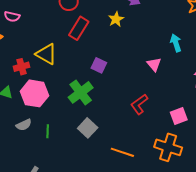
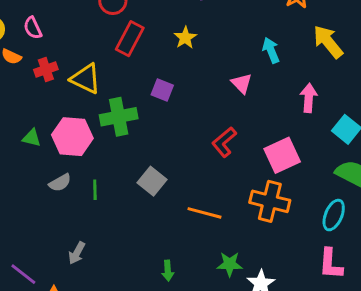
pink semicircle: (12, 16) -> (33, 28), turned 56
yellow star: (116, 19) -> (185, 38), moved
red cross: (22, 67) -> (46, 70), moved
green cross: (81, 92) -> (119, 117), moved, turned 30
pink square: (179, 116) -> (282, 155), size x1.4

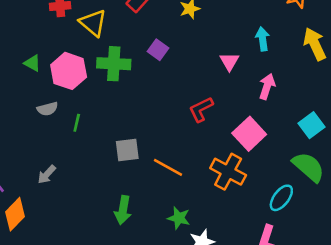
pink arrow: (309, 98) -> (267, 86), moved
pink square: (282, 155) -> (249, 134), turned -32
gray square: (152, 181) -> (127, 150), moved, turned 30
green arrow: (168, 271) -> (123, 210), size x1.5

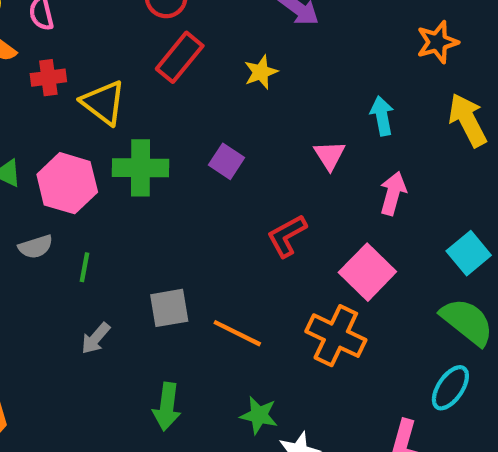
purple square: (158, 50) -> (226, 161), moved
gray arrow: (47, 174) -> (96, 338), moved
cyan ellipse: (281, 198) -> (450, 388), moved

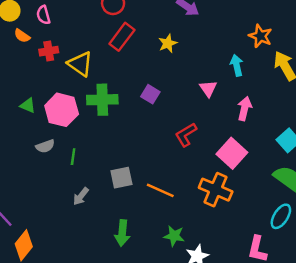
orange star: (437, 42) -> (260, 36), moved, turned -30

